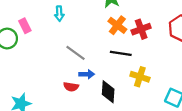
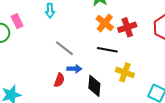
red semicircle: (71, 87) -> (59, 80), turned -80

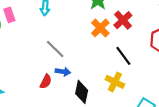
red cross: (127, 27) -> (123, 20), moved, turned -30
black line: (107, 50) -> (123, 56), moved, turned 36

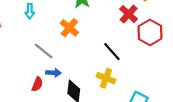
red cross: (123, 20) -> (129, 14), moved
orange cross: (100, 28) -> (69, 28), moved

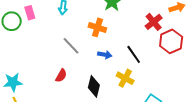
orange cross: (69, 28) -> (97, 27), turned -30
blue arrow: (53, 73) -> (105, 55), moved

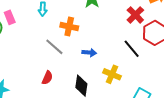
orange cross: (97, 27) -> (69, 27), moved
black line: (134, 54) -> (132, 49), moved

